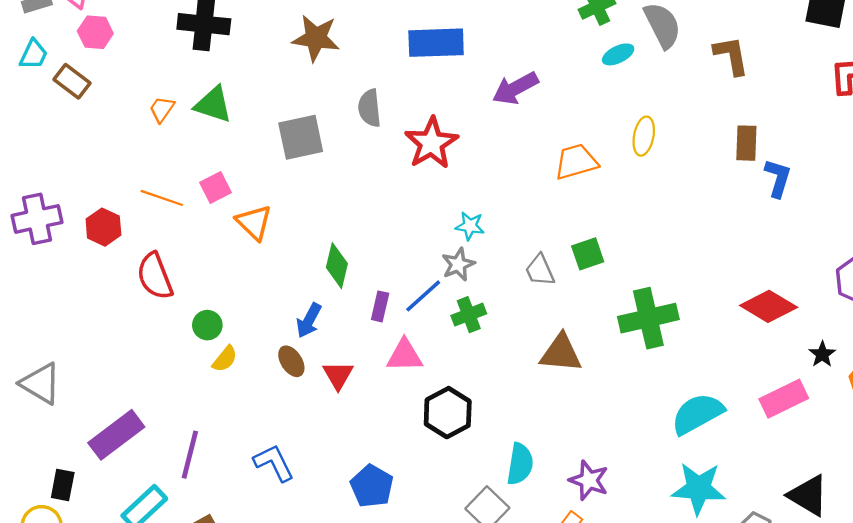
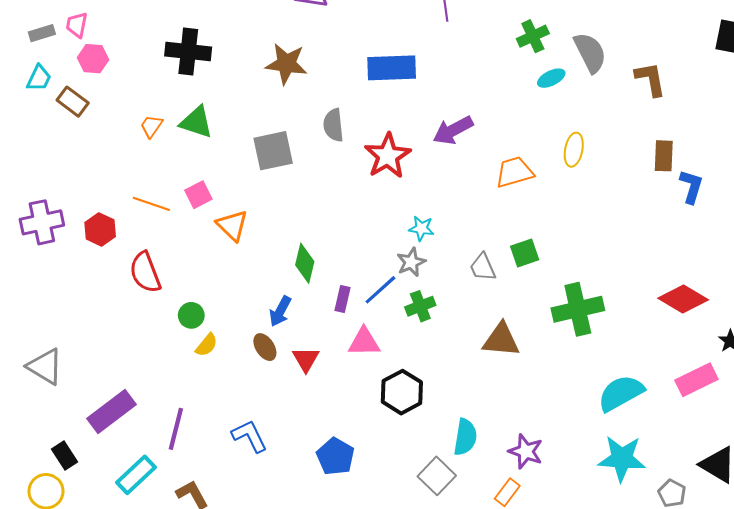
purple arrow: (515, 88) -> (453, 130), moved
black rectangle: (63, 485) -> (64, 455), turned -44

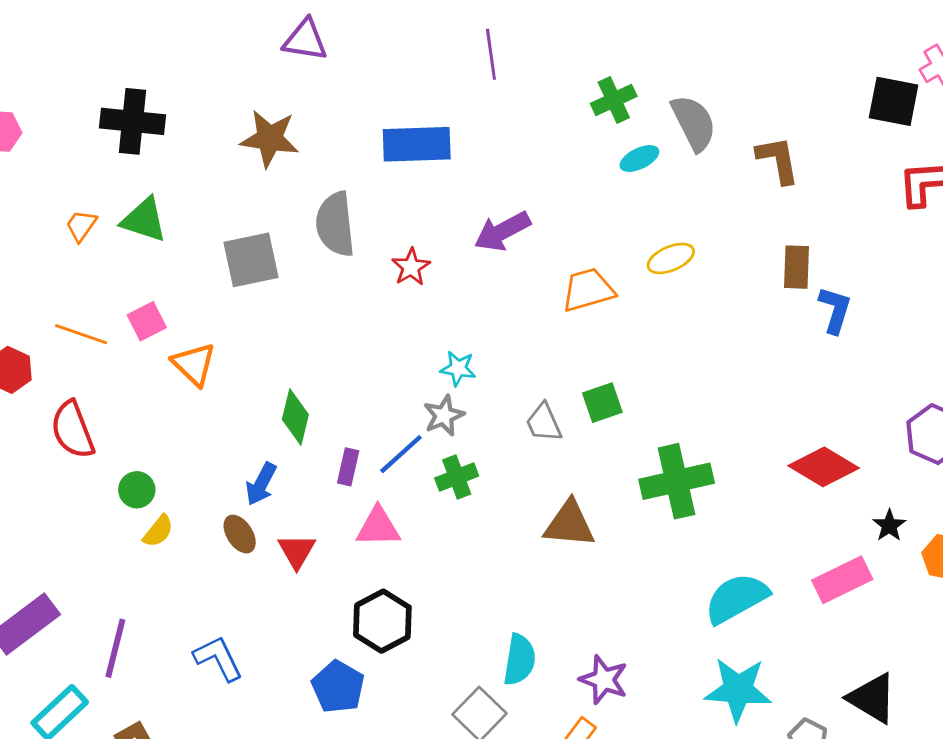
gray semicircle: (333, 125) -> (335, 224), size x1.4
yellow ellipse: (574, 150) -> (671, 258), turned 56
red star: (388, 156) -> (411, 267), size x0.6
black hexagon: (402, 392) -> (382, 621), moved

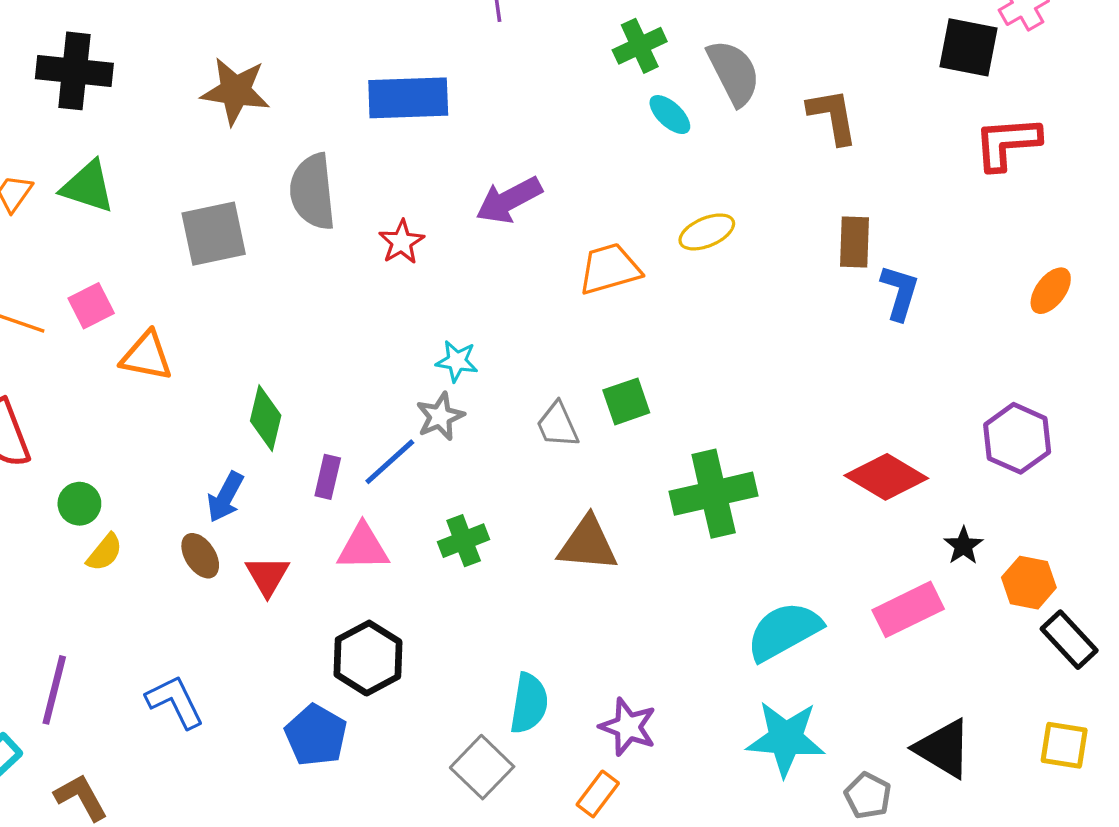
cyan ellipse: (639, 158) -> (670, 115), turned 69
orange triangle: (194, 364) -> (147, 356), turned -33
green cross: (457, 477) -> (464, 541), moved

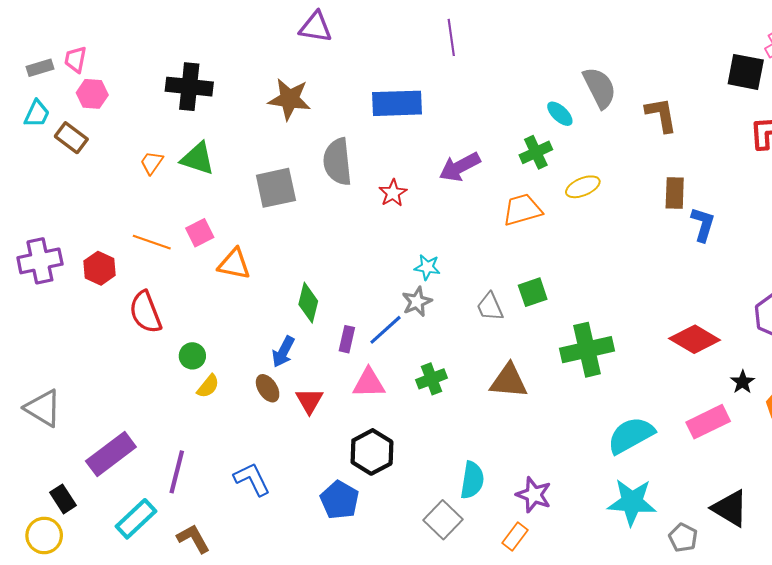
green cross: (640, 46) -> (536, 152), moved

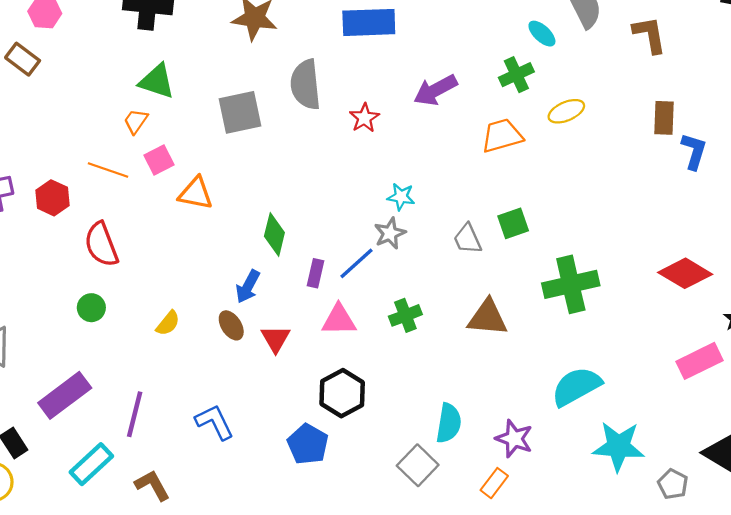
orange trapezoid: (152, 163) -> (136, 121), moved
green circle: (192, 356) -> (91, 308), moved
cyan semicircle: (631, 435) -> (576, 386), moved

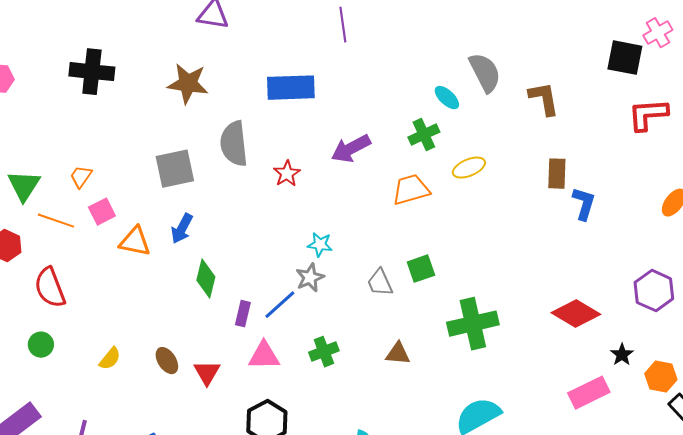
green triangle: (157, 81) -> (24, 186), moved, turned 45
blue arrow: (248, 287) -> (182, 229), moved
brown triangle: (488, 318) -> (398, 354), size x0.7

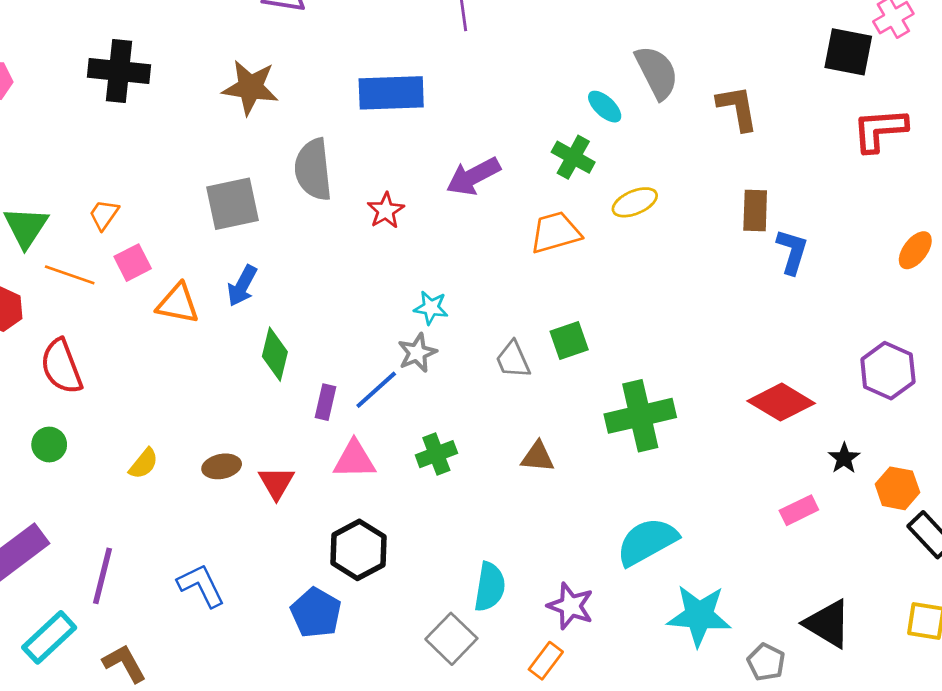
green cross: (424, 135) -> (573, 157), turned -36
brown ellipse: (167, 361) -> (222, 466), turned -68
pink rectangle: (589, 393) -> (799, 510), size x0.7

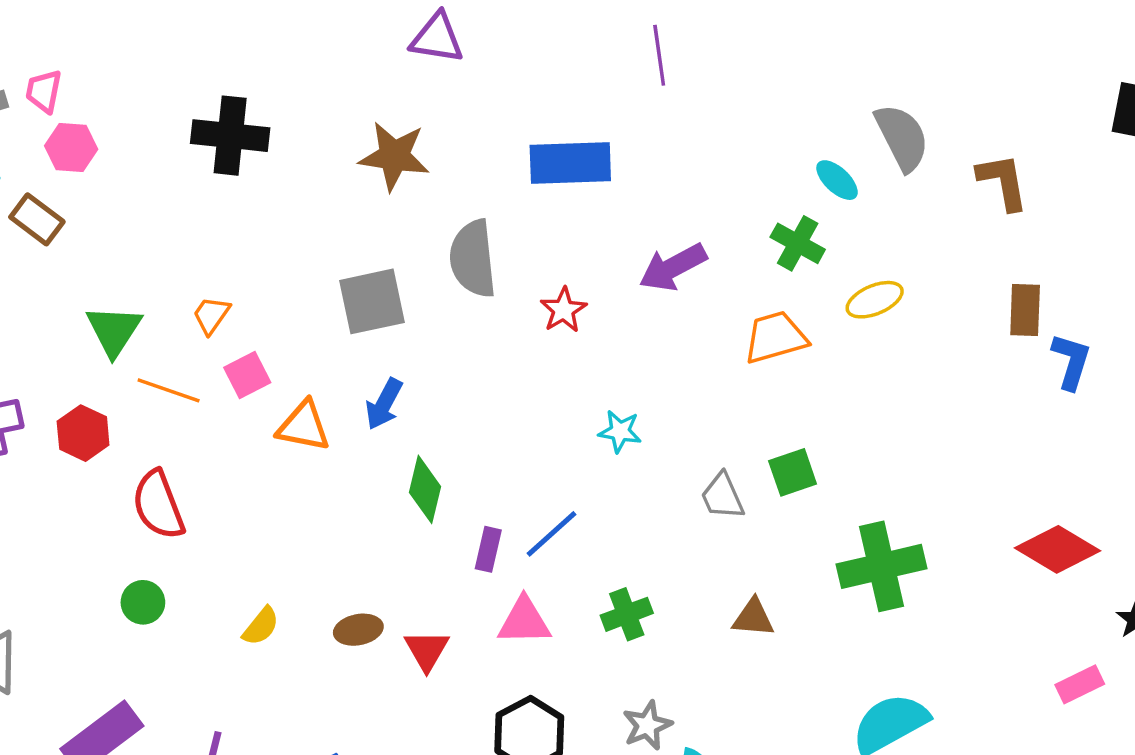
gray star: (417, 353) -> (647, 725), moved

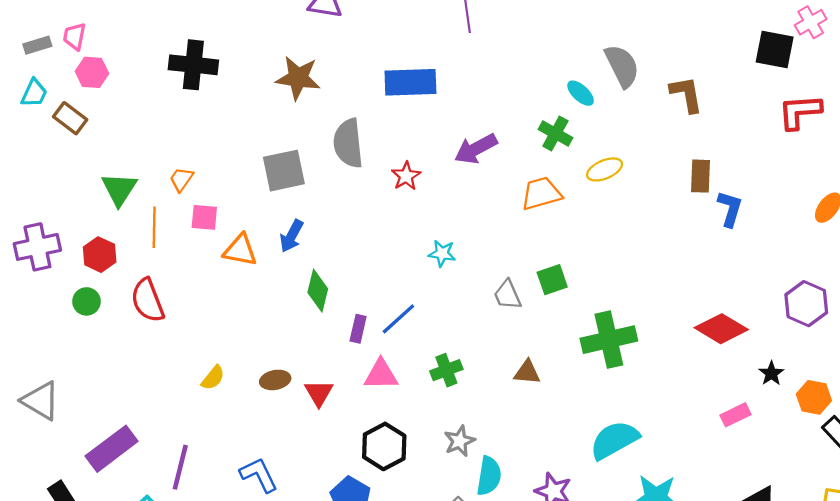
pink square: (247, 375) -> (204, 217), turned 32
orange line: (169, 390) -> (154, 227), turned 72
green circle: (143, 602) -> (86, 301), moved

